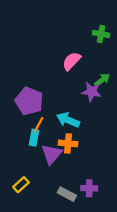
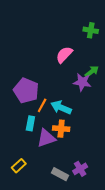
orange line: (39, 125) -> (42, 105), moved
purple triangle: (52, 154) -> (46, 138), turned 30
purple cross: (89, 188) -> (80, 169), turned -32

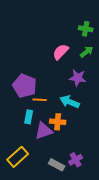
green arrow: (92, 72) -> (87, 52), moved
orange line: (42, 105) -> (40, 100), turned 64
cyan arrow: (61, 107) -> (70, 102), moved
yellow rectangle: (19, 166) -> (18, 157), size x1.5

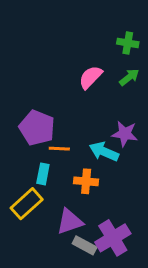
purple star: (78, 78) -> (125, 134), moved
purple triangle: (44, 131) -> (70, 222), moved
yellow rectangle: (18, 157) -> (27, 204), moved
purple cross: (76, 160) -> (113, 238), size x1.6

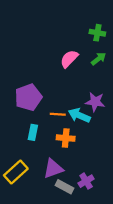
purple pentagon: (37, 128) -> (28, 97), turned 30
orange line: (59, 149) -> (58, 114), moved
yellow rectangle: (27, 204) -> (16, 172), moved
purple cross: (113, 238) -> (86, 181), size x0.6

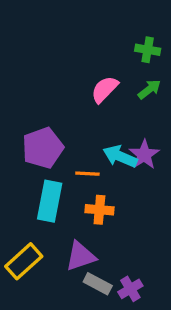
purple star: (95, 102) -> (144, 155), turned 30
cyan arrow: (79, 115) -> (120, 156), moved
cyan rectangle: (33, 132) -> (50, 201), size x1.6
purple cross: (86, 181) -> (130, 289), moved

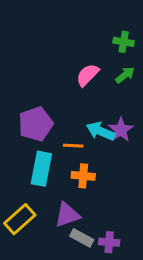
purple cross: (130, 289) -> (109, 242), turned 36

